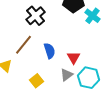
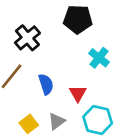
cyan cross: (93, 16) -> (99, 58), moved
gray triangle: (67, 75) -> (57, 121), moved

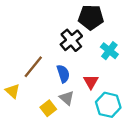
black cross: (27, 38) -> (71, 40), moved
gray triangle: (57, 121) -> (67, 98), moved, turned -42

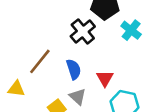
cyan cross: (109, 51) -> (131, 30), moved
yellow triangle: (13, 91) -> (16, 89), turned -35

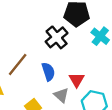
gray triangle: (78, 97) -> (61, 95), moved

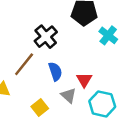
black cross: (57, 37) -> (46, 37), moved

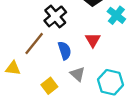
red triangle: (84, 80) -> (93, 40), moved

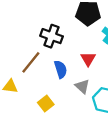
black cross: (55, 16) -> (51, 36), turned -30
gray triangle: (78, 74) -> (82, 86), moved

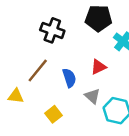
black cross: (51, 36) -> (52, 30), moved
red triangle: (88, 59) -> (99, 67), turned 35

